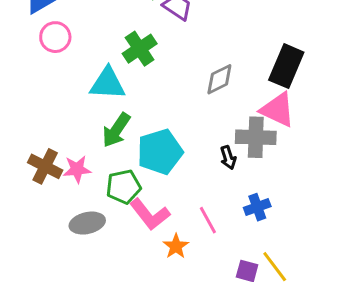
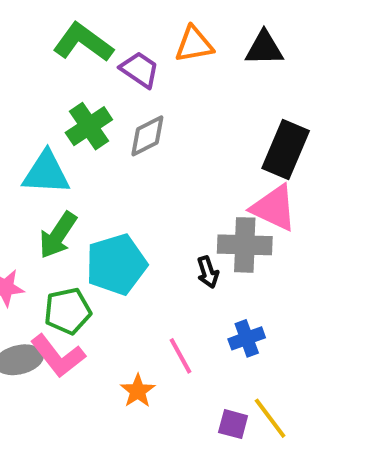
gray diamond: (219, 79) -> (147, 136), moved
pink L-shape: (150, 214) -> (58, 356), moved

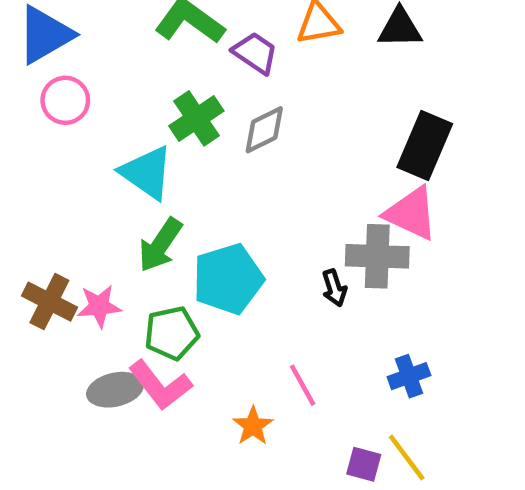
cyan triangle: (46, 173) -> (147, 173), turned 32
blue cross: (247, 338) -> (409, 376), moved

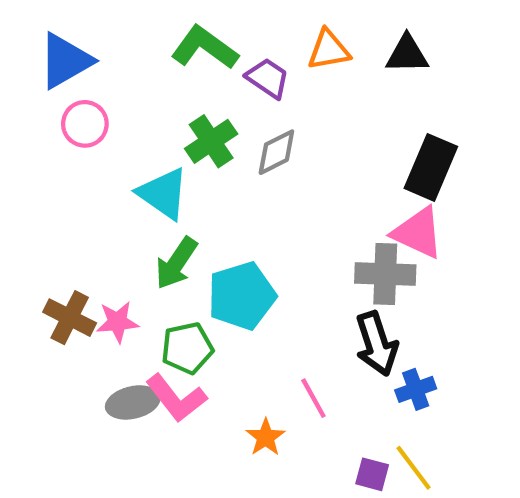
black arrow: (334, 288) -> (377, 344), moved, size x1.8

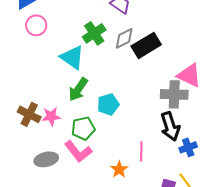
black rectangle: (431, 167) -> (146, 45), moved, turned 36
cyan pentagon: (242, 296) -> (108, 104), size x0.7
pink line: (313, 398) -> (141, 151), turned 30
gray ellipse: (133, 402) -> (46, 159), moved

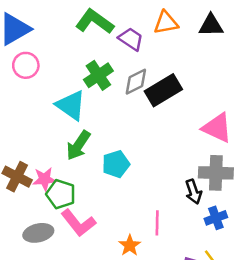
gray cross: (174, 94) -> (216, 173), moved
black arrow: (170, 126) -> (193, 192), size x0.7
green pentagon: (83, 128) -> (61, 194), moved, turned 30

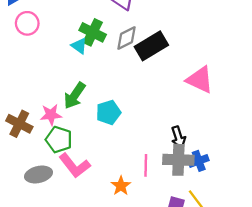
green cross: (98, 75) -> (93, 32), turned -30
cyan triangle: (71, 105) -> (79, 46), moved, size x0.6
gray cross: (216, 173) -> (178, 160), moved
pink star: (45, 179) -> (51, 115), moved

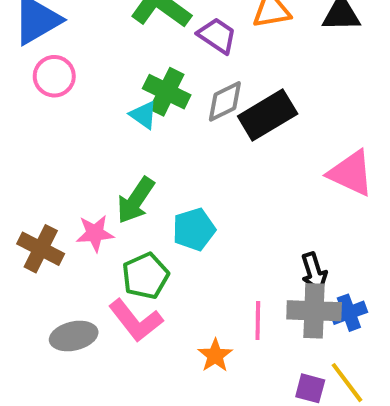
green pentagon: (59, 140) -> (145, 276), moved, turned 30

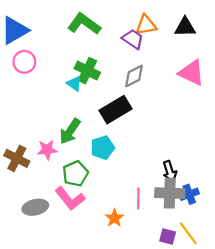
purple trapezoid: (217, 35) -> (133, 39), moved
gray diamond: (225, 101) -> (134, 76), moved
black rectangle: (268, 115) -> (116, 110), moved
pink triangle: (351, 173) -> (191, 73), moved

